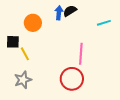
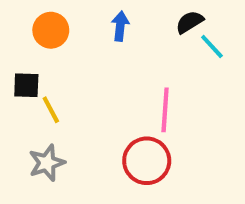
black semicircle: (70, 11) -> (190, 22), moved
orange circle: (33, 23) -> (51, 30), moved
cyan line: (104, 23) -> (212, 47), turned 64

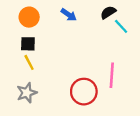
blue arrow: (120, 26) -> (69, 15), turned 119
black square: (26, 85) -> (28, 44), moved
pink line: (165, 110) -> (112, 75), moved

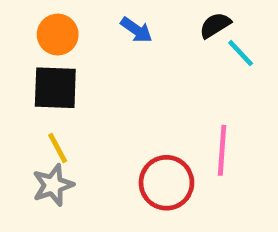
black square: (28, 44) -> (55, 88), size x1.5
yellow line: (29, 62) -> (58, 148), moved

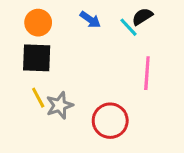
cyan line: (241, 53) -> (129, 27), moved
pink line: (222, 150) -> (147, 73), moved
gray star: (53, 185) -> (60, 105), moved

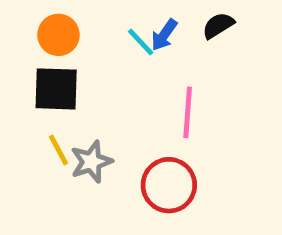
blue arrow: (90, 20) -> (164, 35), moved, turned 90
cyan line: (129, 27) -> (141, 42), moved
pink line: (147, 73) -> (188, 112), moved

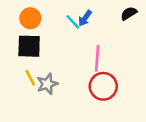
black semicircle: (218, 25) -> (129, 13), moved
red circle: (169, 185) -> (103, 86), moved

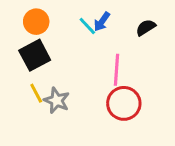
black semicircle: (129, 13) -> (146, 27), moved
black square: (29, 46) -> (35, 55), turned -30
gray star: (47, 84) -> (57, 100), turned -30

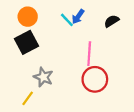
yellow line: (36, 93) -> (28, 98), moved, turned 64

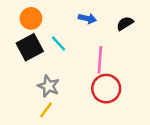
blue arrow: (78, 17) -> (87, 18), turned -112
cyan line: (67, 20) -> (59, 43), moved
yellow line: (28, 98) -> (46, 110), moved

